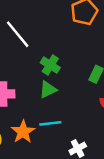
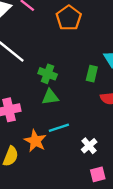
green triangle: (48, 90) -> (50, 97), turned 30

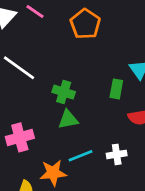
orange star: (35, 141) -> (53, 173), turned -30
white cross: (89, 146) -> (117, 154), moved, turned 35

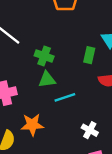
white cross: (117, 154) -> (90, 130), moved, turned 35
cyan line: (81, 156) -> (65, 97), moved

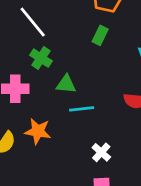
green rectangle: (89, 55) -> (100, 35), moved
green cross: (44, 56) -> (41, 58), moved

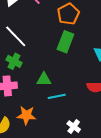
green rectangle: (100, 35) -> (65, 42), size x1.5
green cross: (41, 58) -> (14, 61), moved

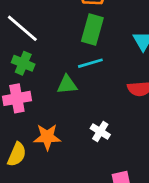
cyan line: (57, 96) -> (90, 63), moved
white cross: (74, 127) -> (100, 132), moved

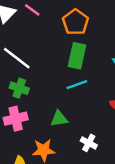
green triangle: (67, 85) -> (59, 119), moved

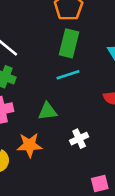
white cross: (89, 143) -> (79, 139), turned 35

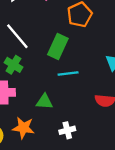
green rectangle: (69, 43) -> (58, 46), moved

